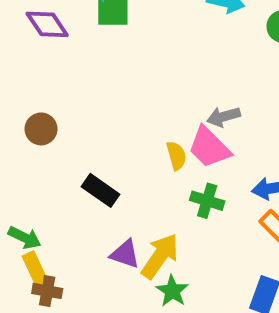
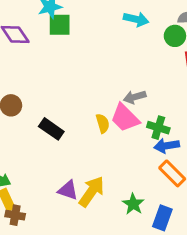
black rectangle: (100, 190) -> (51, 129), moved
green cross: (207, 201) -> (158, 128), moved
green star: (172, 291) -> (133, 204), moved

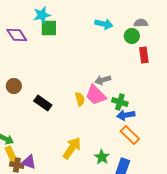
purple triangle: (68, 190) -> (29, 162), moved

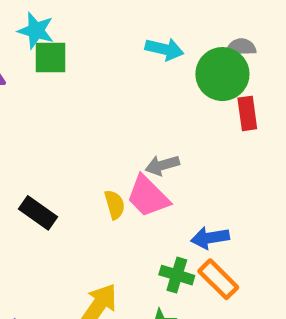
cyan star: (42, 15) -> (36, 31), turned 30
green circle: (132, 36) -> (222, 74), size x1.6
green cross: (120, 102) -> (177, 275), moved

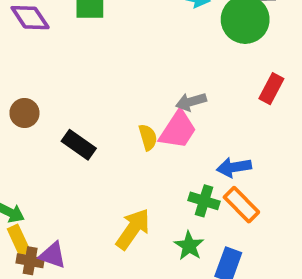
red rectangle: (247, 113) -> (271, 89), moved, turned 36
pink trapezoid: (148, 196) -> (178, 130), turned -102

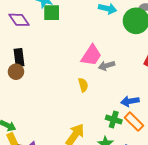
pink trapezoid: (178, 130) -> (91, 55), moved
black rectangle: (79, 145) -> (19, 57), moved, turned 48

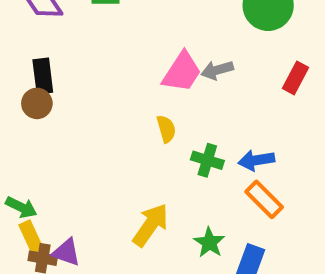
gray arrow: (107, 66) -> (217, 70), moved
green cross: (114, 120) -> (207, 160), moved

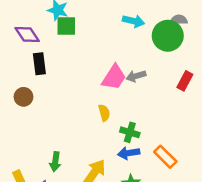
black rectangle: (43, 76) -> (39, 64), moved
blue arrow: (256, 160) -> (129, 153), moved
green arrow: (21, 207) -> (55, 162), moved, turned 72

